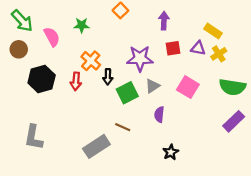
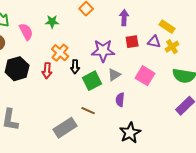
black star: (171, 152) -> (130, 133), size x1.5

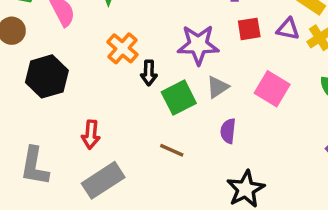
red arrow: (47, 71) -> (91, 135), moved
gray rectangle: (65, 128) -> (103, 180), moved

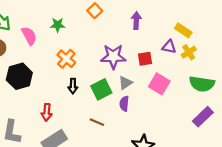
red square: (249, 29) -> (145, 59), moved
black arrow: (149, 73) -> (73, 86), moved
purple semicircle: (228, 131) -> (124, 104), moved

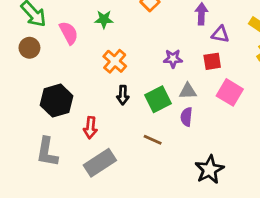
purple triangle: (169, 47) -> (220, 34), moved
purple star: (113, 57) -> (173, 59), size x0.6
black hexagon: (19, 76) -> (57, 101), moved
gray triangle: (125, 83) -> (188, 91), turned 32

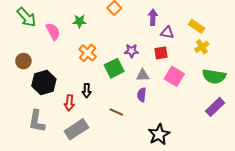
brown circle: (29, 48) -> (23, 61), moved
black arrow: (123, 95) -> (87, 91), moved
green square: (158, 99) -> (114, 68), moved

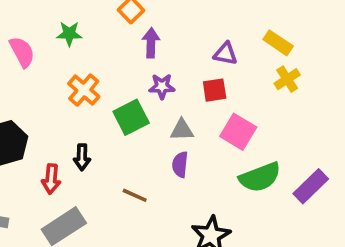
purple arrow: (153, 17) -> (151, 43), moved
green semicircle: (214, 76) -> (260, 177), moved, turned -30

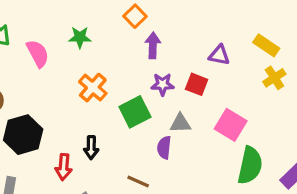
red square: (215, 90) -> (197, 84), moved, turned 30
purple semicircle: (180, 164) -> (164, 148), moved
green semicircle: (260, 177) -> (250, 165), turned -57

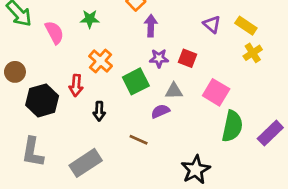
purple triangle: (219, 55) -> (212, 24), moved, turned 30
purple semicircle: (164, 148) -> (160, 111), turned 60
red arrow: (64, 167) -> (76, 85), moved

